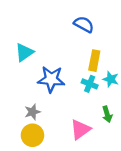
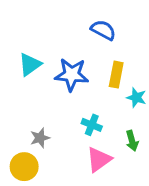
blue star: (51, 79) -> (72, 75), moved
cyan cross: (90, 84) -> (92, 125), moved
yellow circle: (32, 135) -> (24, 167), moved

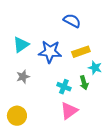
yellow rectangle: (116, 75) -> (81, 52), turned 60
gray star: (40, 138) -> (23, 77), moved
green arrow: (132, 141) -> (84, 83), moved

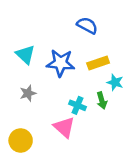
cyan triangle: (21, 45) -> (25, 54), turned -42
pink triangle: (69, 111) -> (64, 127), moved, turned -42

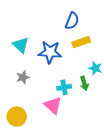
blue semicircle: (87, 25) -> (72, 21), turned 84
yellow rectangle: (98, 63) -> (81, 42), moved
cyan cross: (78, 105) -> (64, 87), turned -32

